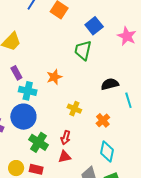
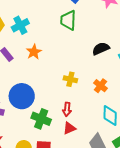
orange star: (54, 77) -> (34, 52), moved
cyan cross: (28, 91) -> (20, 25), moved, turned -30

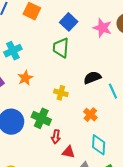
yellow cross: (70, 79) -> (61, 93), moved
green cross: (41, 119) -> (41, 118), moved
red triangle: (69, 128) -> (68, 152), moved, turned 32

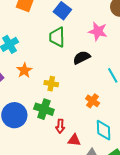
pink star: (102, 28) -> (98, 31), moved
black semicircle: (92, 78) -> (82, 57), moved
yellow cross: (61, 93) -> (51, 84), moved

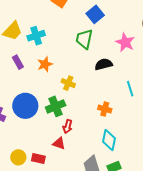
orange cross: (93, 101) -> (105, 109), turned -32
green cross: (44, 109) -> (56, 106), turned 36
red triangle: (74, 140) -> (59, 143), moved

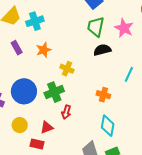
green trapezoid: (84, 39) -> (96, 27), moved
cyan line: (130, 89) -> (129, 74), turned 42
red triangle: (59, 143) -> (47, 127), moved, turned -40
yellow circle: (18, 157) -> (20, 125), moved

